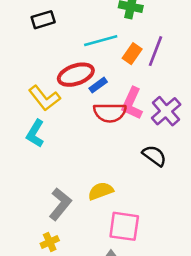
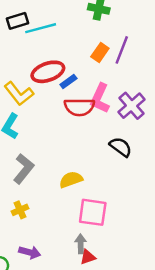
cyan line: (101, 41) -> (41, 28), moved
gray L-shape: (60, 204) -> (24, 169), moved
yellow cross: (50, 242) -> (20, 210), moved

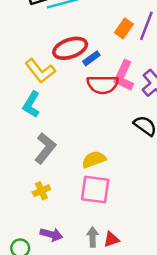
pink square: (93, 212) -> (95, 189), moved
gray arrow: (81, 244) -> (93, 237), moved

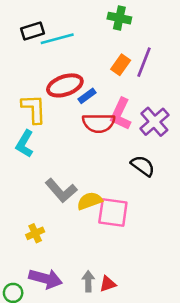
yellow L-shape: (40, 71) -> (34, 109), turned -144
gray L-shape: (45, 148) -> (61, 190), moved, turned 100
pink square: (95, 189) -> (113, 213), moved
purple arrow: (51, 234) -> (45, 279), size x1.4

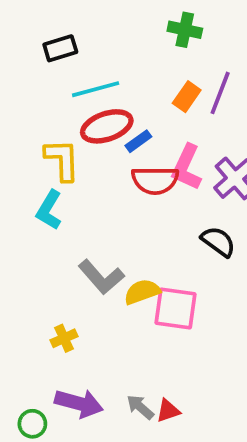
cyan line: (57, 39) -> (96, 89), moved
gray arrow: (88, 281) -> (140, 407), turned -48

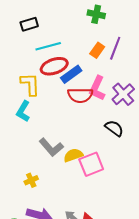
blue rectangle: (138, 141) -> (71, 74), size x1.5
pink square: (176, 309) -> (91, 164), turned -30

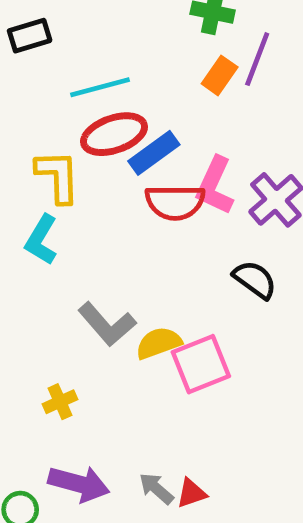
black rectangle: (29, 24) -> (30, 36), moved
purple line: (115, 48) -> (257, 59), moved
orange rectangle: (97, 50) -> (220, 75), moved

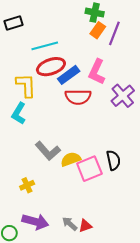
orange rectangle: (220, 75) -> (98, 30), moved
pink L-shape: (215, 186) -> (97, 72), moved
black semicircle: (255, 280) -> (113, 160), moved, turned 42

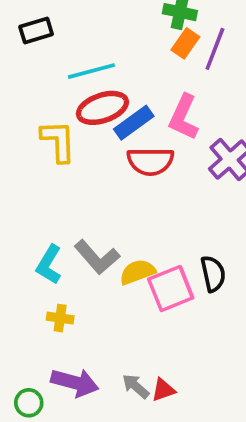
cyan L-shape: (19, 113) -> (49, 265), moved
yellow cross: (27, 185) -> (60, 318), turned 32

